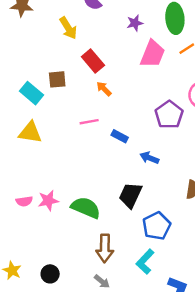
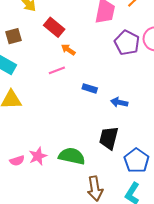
brown square: (57, 79) -> (13, 36), moved
purple pentagon: (169, 115) -> (127, 43), moved
pink line: (89, 122) -> (57, 70), moved

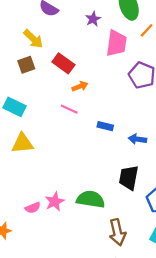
brown square: (13, 36) -> (26, 65), moved
orange arrow: (68, 50) -> (80, 86), turned 128
pink line: (57, 70) -> (69, 109), turned 49

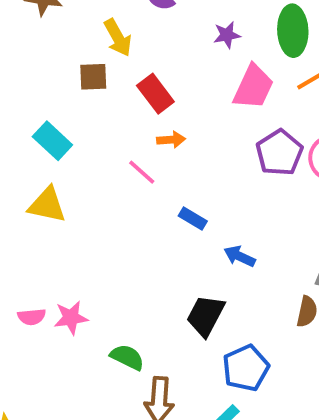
green semicircle: (91, 199) -> (127, 357), moved, size x0.7

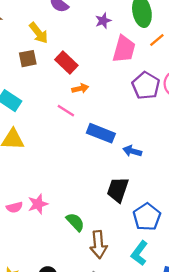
blue rectangle: (193, 219) -> (101, 133), size x1.6
green semicircle: (127, 357) -> (75, 222), turned 30

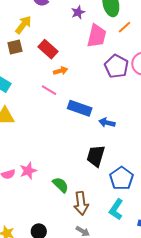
yellow arrow: (39, 33) -> (23, 25), turned -102

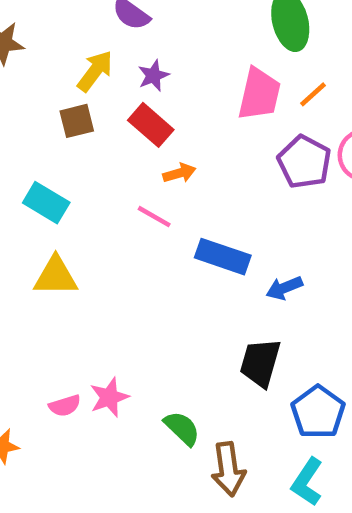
purple star: (78, 12) -> (153, 76), moved
orange line: (124, 27) -> (313, 94), moved
blue arrow: (107, 123) -> (284, 288), turned -35

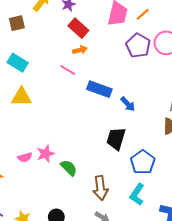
brown square: (77, 121) -> (17, 23), moved
red rectangle: (151, 125) -> (78, 28), moved
blue arrow: (284, 288) -> (128, 104), turned -112
green semicircle: (182, 428) -> (69, 168), moved

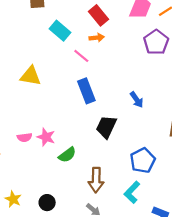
cyan rectangle: (18, 63) -> (60, 31), moved
blue rectangle: (99, 89) -> (86, 91), moved, turned 40
black trapezoid: (116, 139) -> (106, 127), moved
pink star: (46, 154) -> (46, 137), turned 30
green semicircle: (69, 168) -> (67, 155), turned 90

